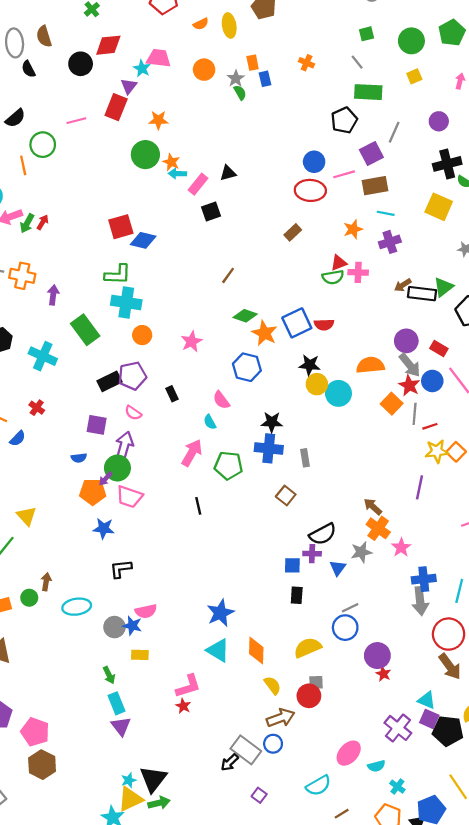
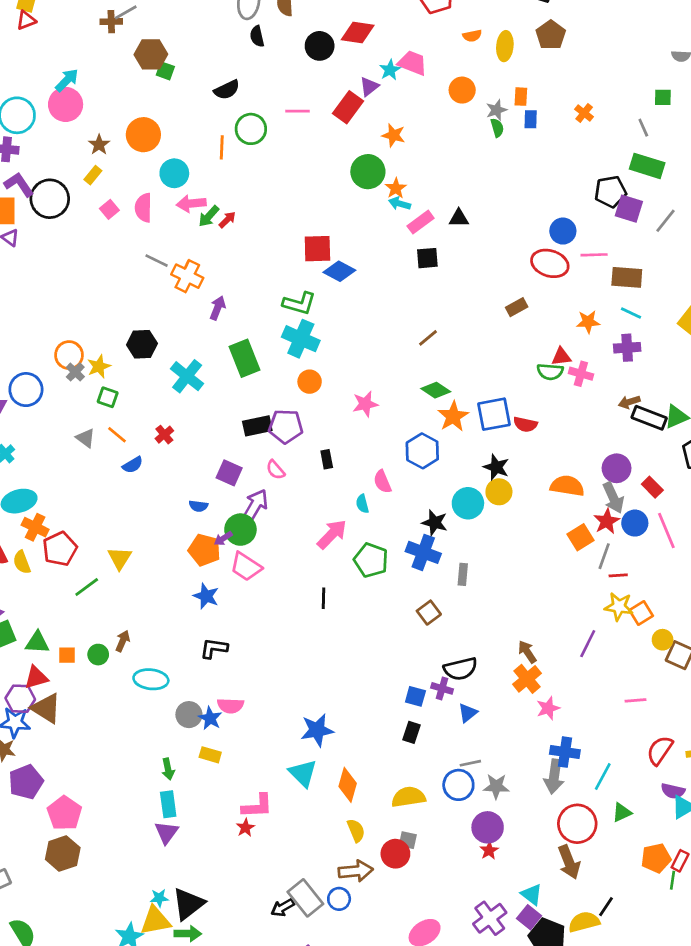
purple square: (371, 153) -> (629, 209), moved, turned 30
cyan circle: (338, 393) -> (468, 503), moved
gray star: (361, 552) -> (496, 786), moved

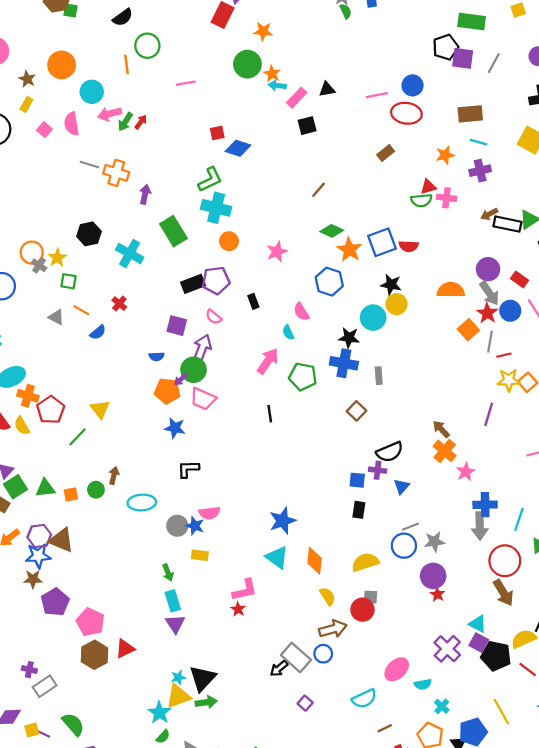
pink line: (297, 111) -> (186, 83), moved
red square: (317, 249) -> (217, 133), size x0.6
pink line: (594, 255) -> (377, 95), moved
green L-shape: (299, 303) -> (210, 180), turned -32
red triangle: (36, 677) -> (125, 649), moved

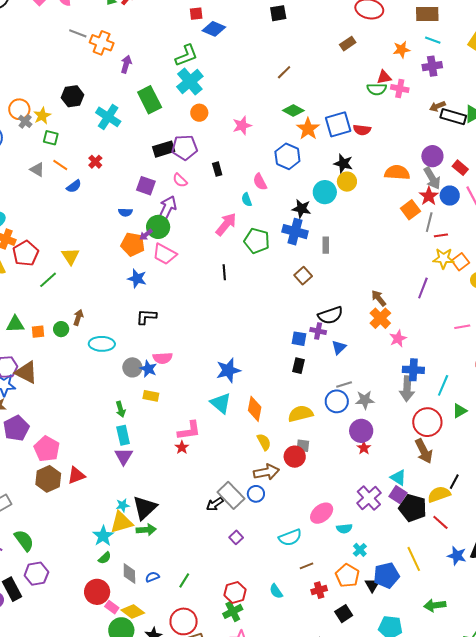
cyan cross: (216, 208) -> (190, 82), turned 32

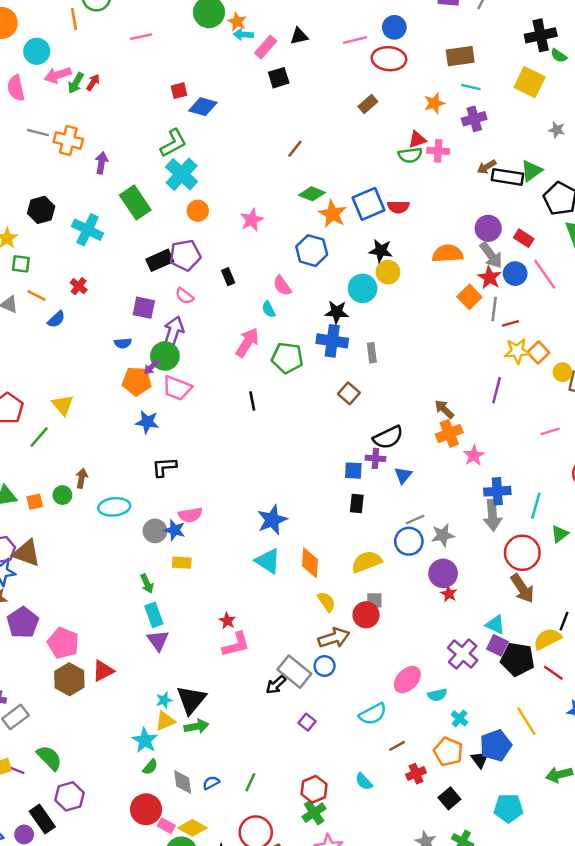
orange cross: (380, 318) -> (449, 433), turned 30
pink L-shape: (189, 431) -> (236, 644), moved
yellow triangle: (121, 522) -> (165, 721), size x0.7

